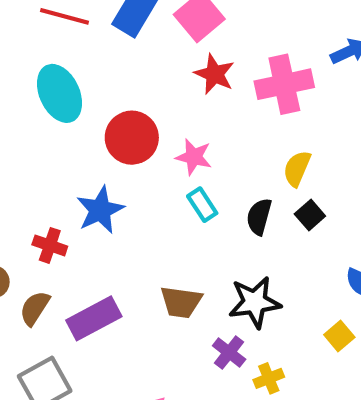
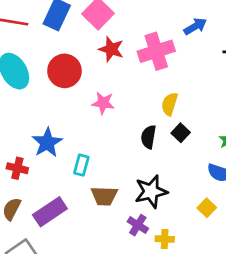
red circle: (132, 138) -> (64, 71), moved
cyan rectangle: (202, 205) -> (81, 165), moved, turned 54
yellow cross: (269, 378) -> (165, 239), turned 30

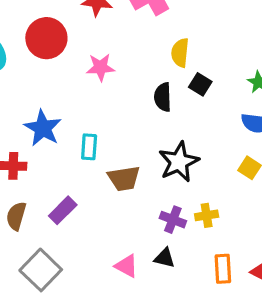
purple rectangle: (50, 212) -> (63, 210), size x0.7
purple cross: (138, 225) -> (173, 220), moved

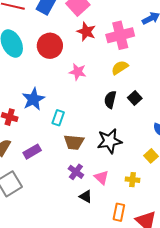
yellow semicircle: (180, 53) -> (120, 68), moved, turned 36
yellow cross: (207, 215) -> (133, 180), moved
purple cross: (173, 220) -> (76, 172), moved
pink triangle: (126, 266) -> (101, 177), moved

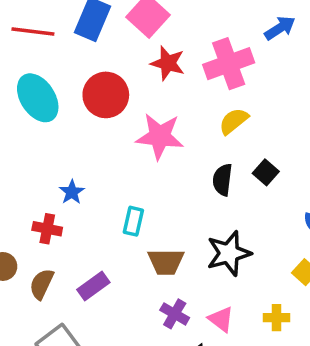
pink star: (78, 72) -> (160, 136), size x1.5
blue star: (33, 99) -> (72, 192), moved, size x0.6

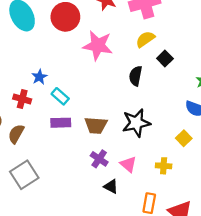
black square: (266, 172) -> (165, 58), moved
cyan rectangle: (133, 221) -> (60, 96), moved, turned -66
purple rectangle: (93, 286) -> (61, 123), moved, turned 30

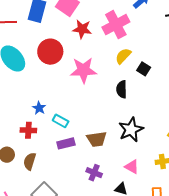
purple cross: (99, 159) -> (94, 173), moved

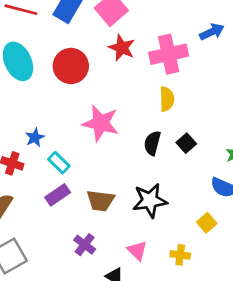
yellow semicircle: (123, 56) -> (167, 99), turned 120
black square: (144, 69) -> (186, 143), moved
pink star: (83, 70) -> (101, 123), moved
purple rectangle: (66, 143) -> (58, 195), turned -36

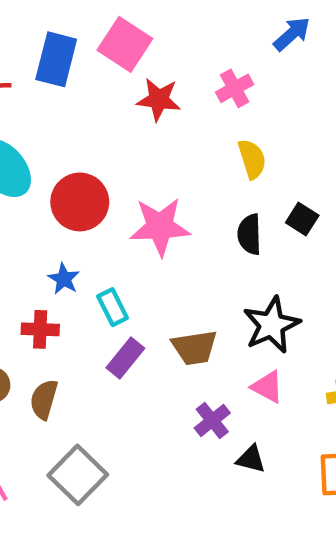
pink cross: (169, 54) -> (235, 88), size x0.6
red circle: (71, 66) -> (80, 202), moved
cyan rectangle: (59, 163) -> (113, 307), turned 35
purple cross: (85, 245) -> (212, 420), moved, turned 30
pink triangle: (137, 251) -> (267, 387), moved

